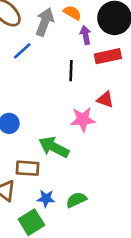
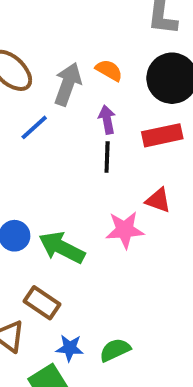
purple arrow: (85, 35) -> (107, 120), moved
green arrow: (54, 147) -> (62, 248), moved
brown rectangle: (28, 168) -> (42, 303), turned 30

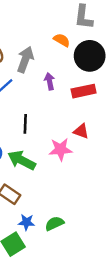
orange semicircle: (109, 70) -> (62, 40), moved
black line: (107, 157) -> (25, 124), moved

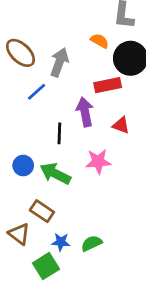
purple arrow: (50, 81) -> (85, 112), moved, size x1.5
red rectangle: (84, 91) -> (108, 85), moved
red triangle: (81, 131) -> (121, 125), moved

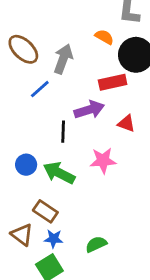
purple arrow: (85, 112) -> (89, 110), turned 84
blue star: (61, 242) -> (54, 239), moved

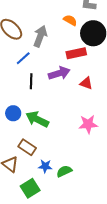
black line: (63, 132) -> (31, 81), moved
pink star: (103, 161) -> (88, 124), moved
blue star: (54, 239) -> (45, 166), moved

